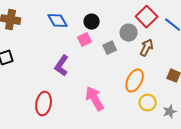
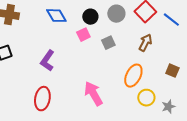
gray circle: (129, 33) -> (116, 14), moved
purple L-shape: (62, 66) -> (47, 61), moved

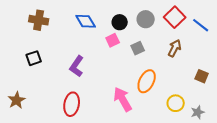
orange ellipse: (133, 76) -> (147, 81), moved

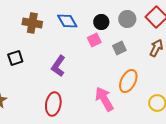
brown cross: (39, 20) -> (32, 23), moved

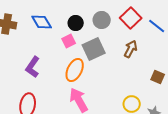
gray square: (119, 48) -> (94, 49), size x1.6
orange ellipse: (128, 81) -> (75, 70), moved

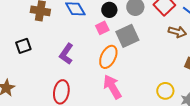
brown arrow: (131, 49) -> (177, 32), moved, turned 78

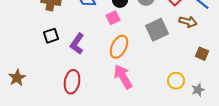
gray square: (127, 36) -> (157, 30), moved
black square: (23, 46) -> (51, 36), moved

